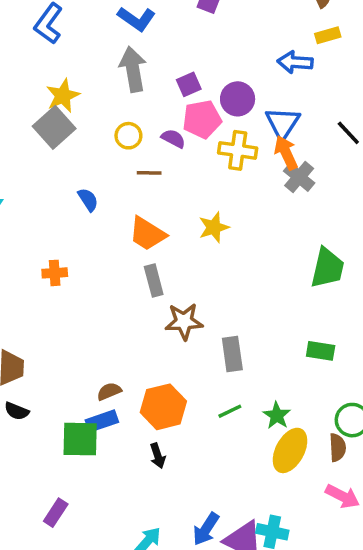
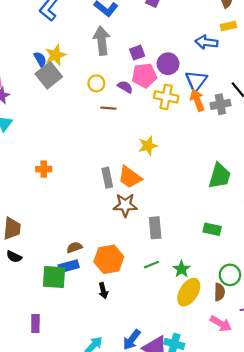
gray cross: (299, 177) -> (220, 104), moved, turned 36
blue semicircle: (88, 200) -> (40, 59), moved
orange trapezoid: (147, 234) -> (130, 177), moved
purple rectangle: (56, 513) -> (35, 324), turned -36

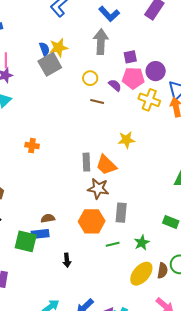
orange hexagon: (109, 259) -> (92, 221), moved
green star: (182, 269) -> (142, 243), moved
brown semicircle: (219, 292) -> (163, 271), moved

